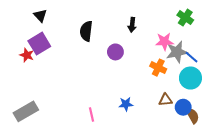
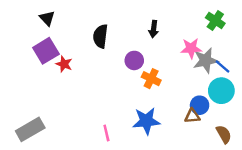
red star: (27, 55) -> (64, 64), moved
orange cross: (158, 68) -> (151, 79), moved
blue star: (126, 104) -> (146, 121), size x1.6
blue circle: (183, 107) -> (200, 105), moved

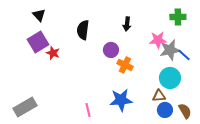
green cross: (215, 21) -> (178, 17), turned -35
cyan circle: (221, 91) -> (170, 78), moved
blue circle: (200, 105) -> (165, 110), moved

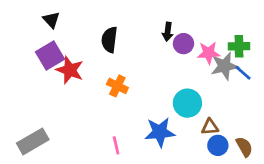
green cross: (178, 17) -> (239, 46), moved
purple circle: (111, 50) -> (183, 44), moved
red star: (53, 53) -> (70, 70), size x1.5
orange cross: (125, 65) -> (117, 86), moved
cyan circle: (170, 78) -> (187, 103), moved

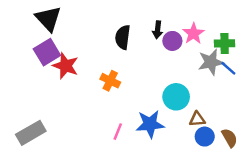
black triangle: (51, 20) -> (48, 19), size x1.6
black semicircle: (109, 40) -> (123, 37), moved
pink star: (209, 53) -> (193, 33), moved, turned -30
pink line: (116, 145) -> (118, 132), moved, turned 35

